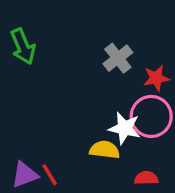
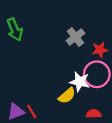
yellow semicircle: (105, 150) -> (67, 96), turned 132

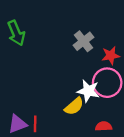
red line: (32, 112) -> (35, 124), turned 32

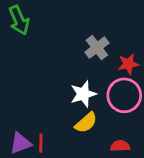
green arrow: (16, 33) -> (19, 20), moved
white star: (88, 91) -> (83, 94), moved, turned -30

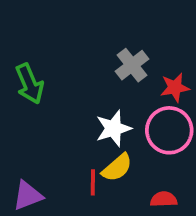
green arrow: (19, 20) -> (30, 84), moved
red line: (41, 143) -> (93, 182), moved

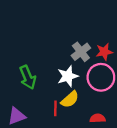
gray cross: (132, 65) -> (81, 52), moved
green arrow: (30, 84) -> (28, 77), moved

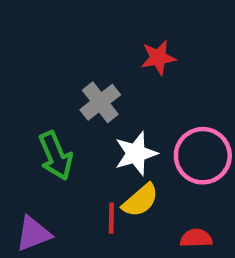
gray cross: (81, 52) -> (100, 102), moved
red star: (104, 52) -> (158, 58), moved

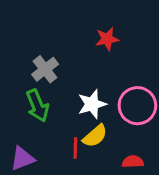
gray cross: (100, 102) -> (45, 69), moved

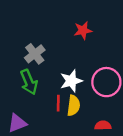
yellow semicircle: (95, 136) -> (74, 106), turned -42
red line: (75, 148) -> (58, 103), moved

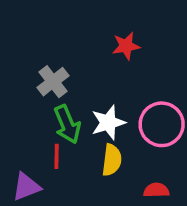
green arrow: (29, 82) -> (67, 124), moved
red line: (58, 103) -> (57, 156), moved

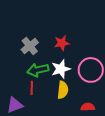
red star: (126, 46) -> (62, 43), moved
green arrow: (67, 124) -> (38, 70), turned 100

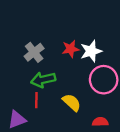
white star: (61, 69) -> (91, 51), moved
yellow semicircle: (63, 90) -> (72, 102), turned -54

